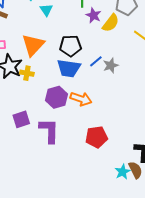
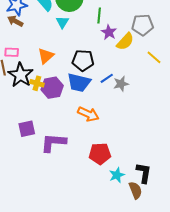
orange triangle: (33, 45) -> (46, 56), size x0.7
purple hexagon: (57, 97) -> (52, 88), moved
purple L-shape: (49, 131) -> (53, 143), turned -92
cyan star: (123, 172) -> (117, 175), moved

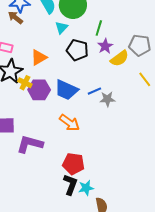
black pentagon: (83, 60) -> (77, 50), moved
black L-shape: (144, 173) -> (70, 185), moved

